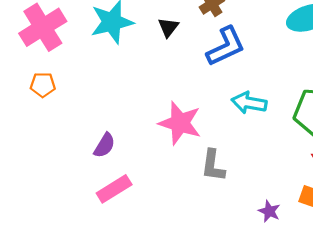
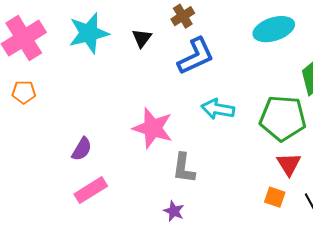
purple star: (269, 211) -> (174, 211), moved

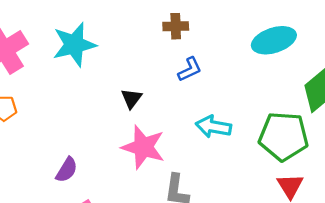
brown cross: (183, 16) -> (176, 26), turned 30
black triangle: (142, 38) -> (131, 99), moved
blue L-shape: (196, 56) -> (190, 69), size x0.6

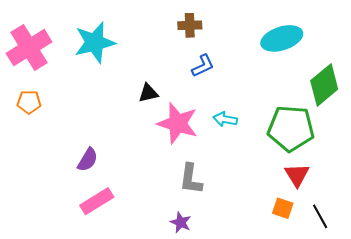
black triangle: (131, 99) -> (148, 93), turned 40
cyan arrow: (213, 127) -> (225, 119), size x0.7
pink star: (143, 147) -> (178, 123), moved

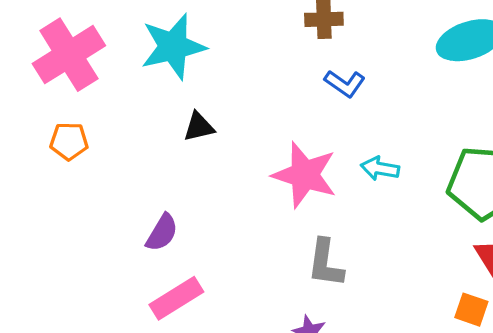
blue L-shape: (203, 66) -> (345, 83), turned 60
black triangle: (148, 93) -> (199, 127), moved

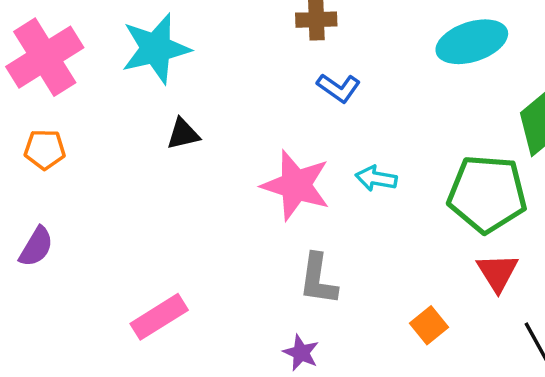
purple semicircle: (162, 233) -> (36, 247), moved
orange square: (471, 310) -> (429, 325), moved, turned 32

